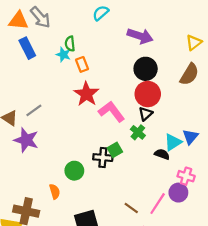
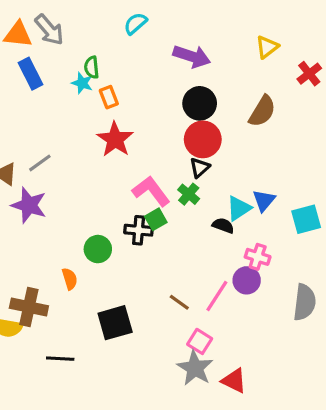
yellow triangle: (194, 43) -> (267, 47), moved
pink L-shape: (112, 112) -> (151, 191), moved

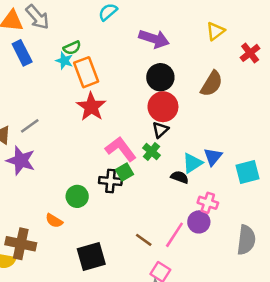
green semicircle: (92, 67) -> (72, 48), turned -108
orange rectangle: (109, 97) -> (86, 72), size x1.6
orange semicircle: (70, 279) -> (54, 221), turned 138

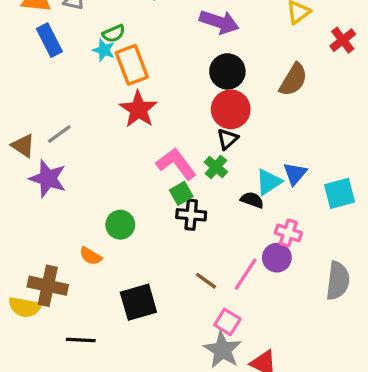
black cross: (110, 181) -> (191, 215), moved

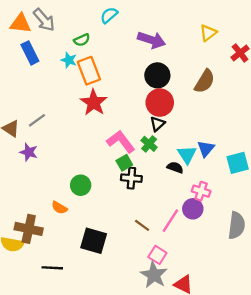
green semicircle: (114, 34) -> (82, 40), moved
purple star: (48, 179) -> (29, 152), size x0.7
cyan triangle: (269, 182) -> (187, 155), turned -30
black square: (138, 302) -> (94, 241), turned 32

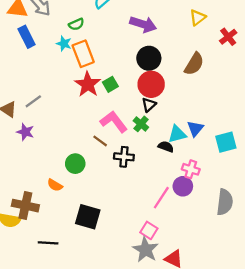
cyan triangle: (187, 155) -> (177, 134), turned 48
green square: (124, 163) -> (110, 84), moved
brown line: (142, 225) -> (100, 141), moved

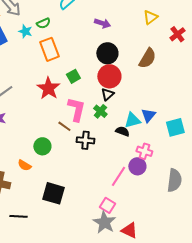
purple arrow: (143, 24) -> (102, 23), size x0.7
cyan star: (64, 44) -> (25, 31), moved
red star: (88, 84) -> (48, 88), moved
pink L-shape: (114, 122) -> (76, 109), turned 50

